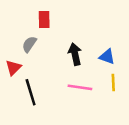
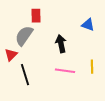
gray semicircle: (29, 44) -> (24, 36), size x1.5
blue triangle: (107, 57) -> (88, 25), moved

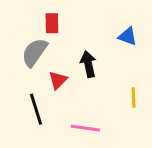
red triangle: (11, 55) -> (58, 80), moved
pink line: (65, 71) -> (85, 128), moved

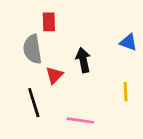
blue triangle: (128, 36) -> (128, 42), moved
gray semicircle: (35, 52) -> (32, 49), turned -44

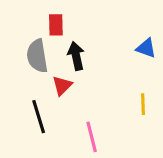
black arrow: (83, 60) -> (76, 56), moved
pink line: (80, 120) -> (92, 137), turned 68

